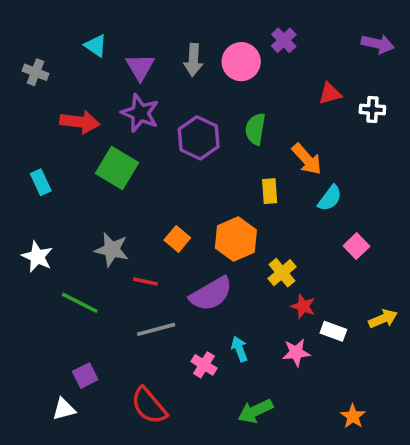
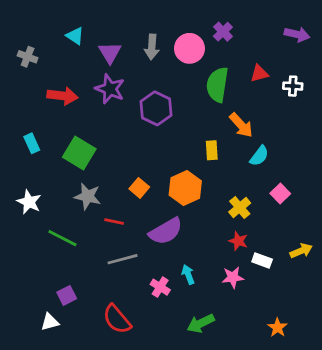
green semicircle: (255, 129) -> (217, 85), moved, size x1.4
green square: (117, 168) -> (79, 153), moved
yellow cross: (282, 273) -> (240, 207), moved

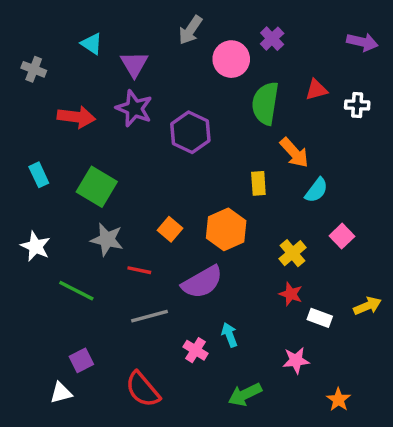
gray arrow: (152, 47) -> (190, 30), moved, turned 30
pink star: (233, 277) -> (296, 360), moved

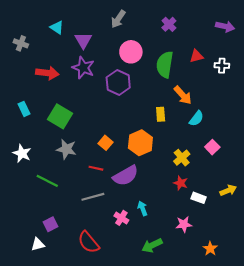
pink circle: (231, 59) -> (131, 52), moved
red line: (139, 270) -> (96, 168), moved

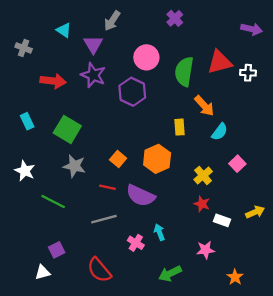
gray arrow: (118, 19) -> (112, 21), moved
purple cross: (169, 24) -> (175, 18), moved
red triangle: (196, 56) -> (220, 62), size x1.6
purple semicircle: (126, 176) -> (141, 196), turned 55

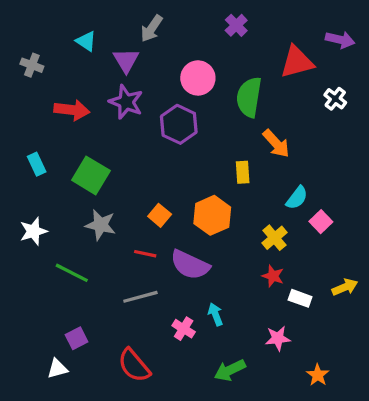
red triangle: (220, 62) -> (297, 62), moved
white cross: (248, 73) -> (335, 99), turned 35
cyan semicircle: (220, 132) -> (297, 198), moved
white star: (25, 171) -> (33, 231), turned 30

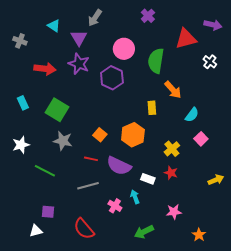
cyan semicircle: (297, 198) -> (192, 115), moved
white rectangle: (300, 298) -> (148, 179), moved
purple square: (77, 338) -> (48, 212), turned 32

